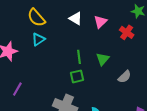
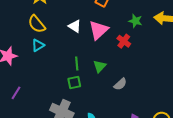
pink triangle: (100, 22) -> (99, 30), size x1.5

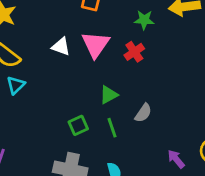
red cross: (124, 41) -> (134, 52), turned 32
green line: (77, 64) -> (112, 128), moved
green triangle: (100, 66) -> (109, 95), turned 32

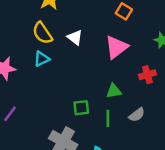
white triangle: (61, 47) -> (75, 37), moved
red cross: (134, 52) -> (147, 75), moved

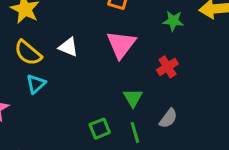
green triangle: (114, 91) -> (133, 98), turned -35

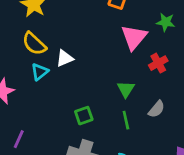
pink triangle: (121, 45) -> (134, 37), moved
white triangle: (68, 47) -> (65, 58), moved, turned -48
green square: (100, 129) -> (84, 116), moved

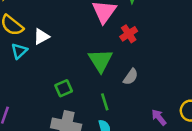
green triangle: (126, 89) -> (100, 60), size x1.5
green line: (126, 120) -> (105, 102), moved

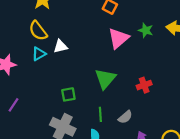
red cross: (129, 34) -> (144, 85), moved
gray semicircle: (131, 77) -> (125, 117), moved

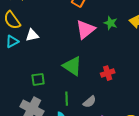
green triangle: (105, 79) -> (72, 66), turned -40

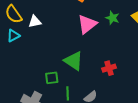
white triangle: (32, 35) -> (35, 22), moved
green square: (38, 79) -> (52, 78), moved

